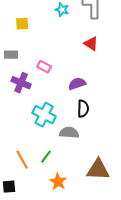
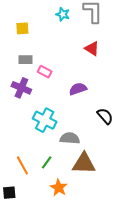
gray rectangle: (11, 55) -> (25, 60), moved
black semicircle: (83, 109) -> (105, 116), moved, turned -42
brown triangle: (98, 170) -> (84, 163), moved

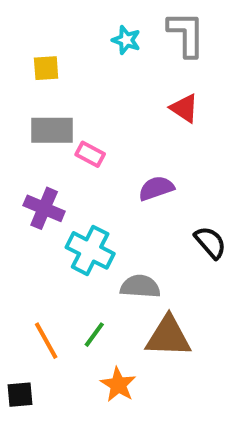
gray rectangle: (25, 60) -> (52, 130), size x1.5
purple cross: (21, 88) -> (44, 208), moved

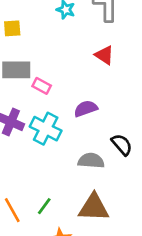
cyan cross: (90, 250) -> (46, 129), moved
gray semicircle: (140, 286) -> (91, 161), moved

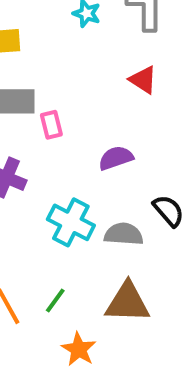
pink rectangle: (42, 86) -> (51, 125), turned 48
cyan cross: (46, 129) -> (71, 222), moved

